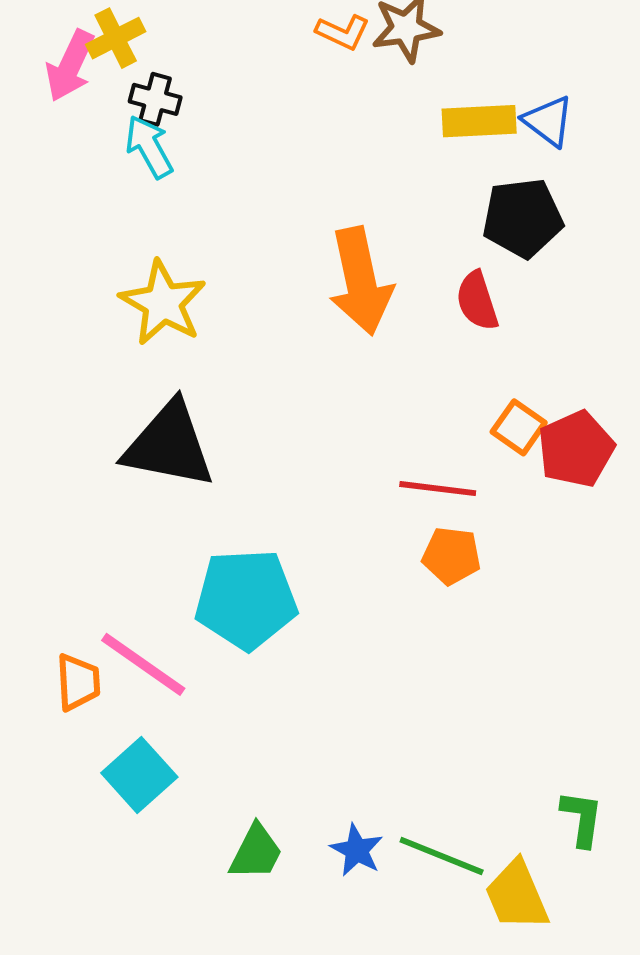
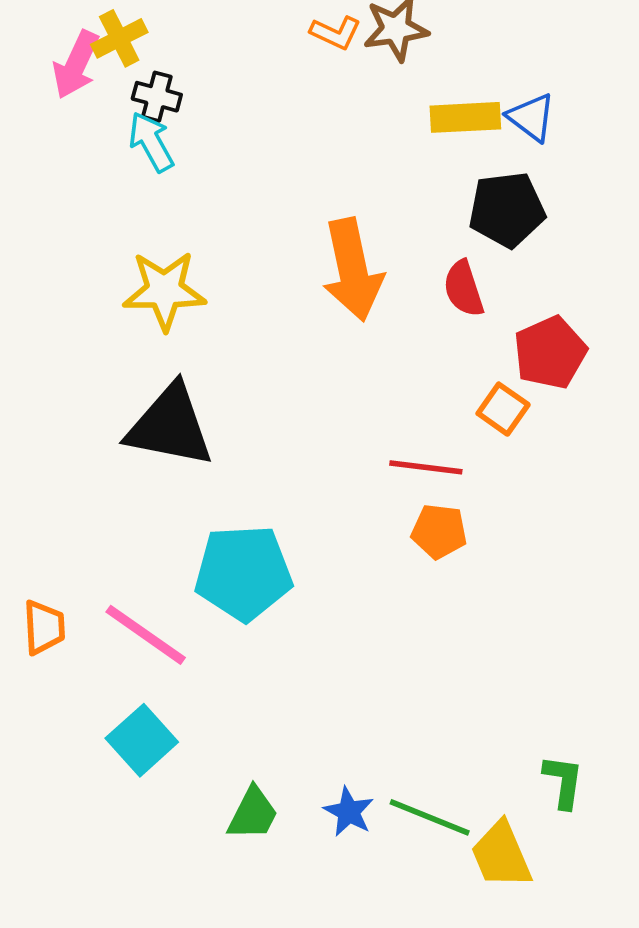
yellow star: (163, 303) -> (164, 290), turned -30
red pentagon: (576, 449) -> (550, 353), moved
orange trapezoid: (78, 682) -> (44, 627), moved

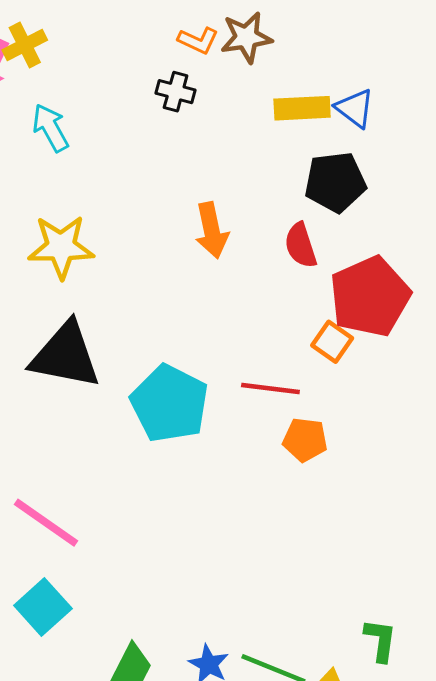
black cross: (157, 97) -> (176, 92), moved
orange arrow: (353, 270) -> (212, 230), size x0.7
red pentagon: (550, 353) -> (370, 297), size x1.4
orange pentagon: (439, 531) -> (305, 440), moved
cyan pentagon: (243, 573) -> (169, 404), moved, turned 30

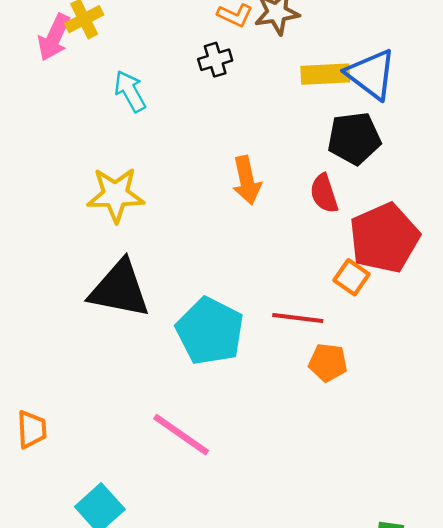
black cross: (176, 92) -> (215, 60), turned -32
blue triangle: (355, 108) -> (371, 74), size x1.5
cyan arrow: (50, 128) -> (130, 91), moved
pink line: (46, 523) -> (181, 435), moved

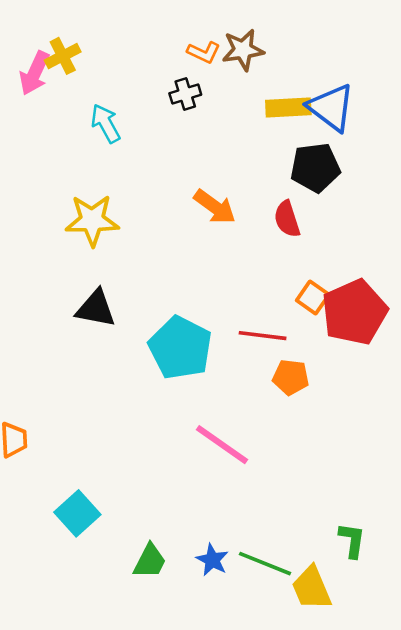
orange arrow: (247, 180) -> (215, 207), turned -42
red pentagon: (384, 238) -> (354, 312), moved
black triangle: (120, 289) -> (96, 309), size x0.7
pink line: (181, 435) -> (222, 445), moved

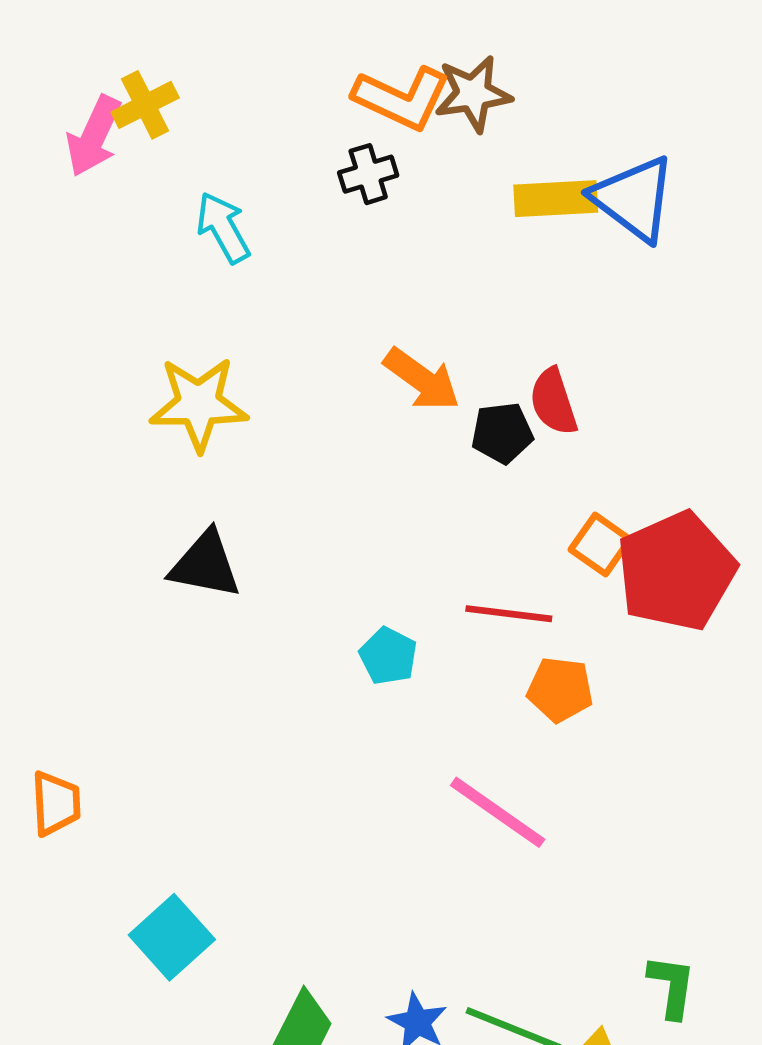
orange L-shape: (204, 52) -> (402, 98), size x1.6
black pentagon: (315, 168) -> (502, 433), moved, size x0.7
cyan pentagon: (180, 348) -> (388, 656), moved, size x0.5
pink line: (222, 445) -> (498, 812), moved

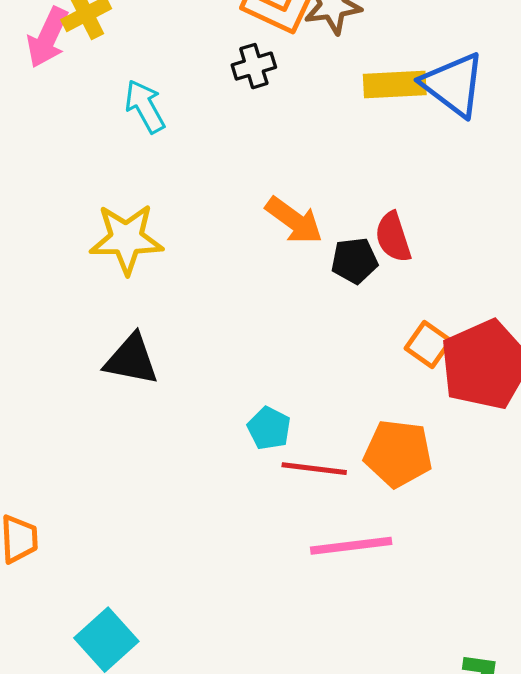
red line: (509, 614) -> (314, 469), moved
orange pentagon: (560, 690) -> (398, 453), size x1.4
pink line: (498, 812) -> (351, 546), turned -42

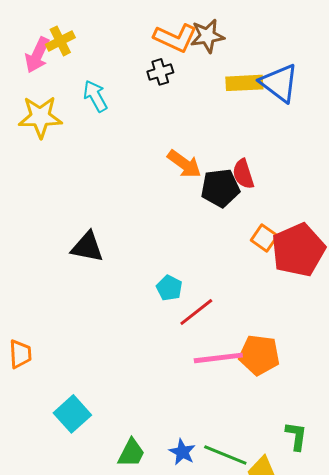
yellow star: (126, 239) -> (40, 117), moved
black pentagon: (354, 261) -> (220, 188), size x1.4
orange pentagon: (398, 453) -> (259, 355), moved
red line: (314, 469) -> (196, 312), turned -45

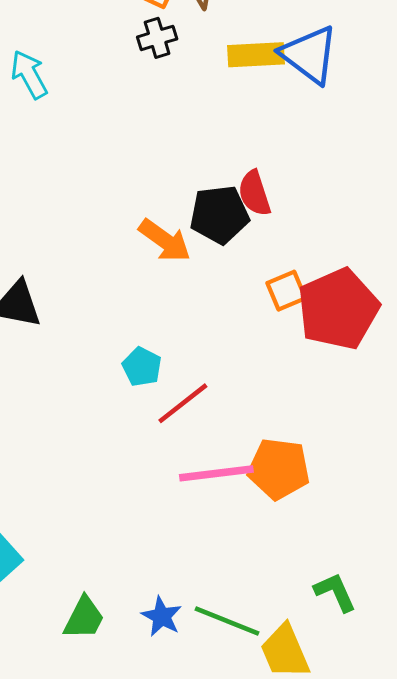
black cross: (160, 72) -> (157, 38), moved
orange arrow: (184, 164) -> (165, 240), moved
orange square: (264, 238) -> (286, 291), turned 32
green L-shape: (296, 436) -> (335, 592), turned -32

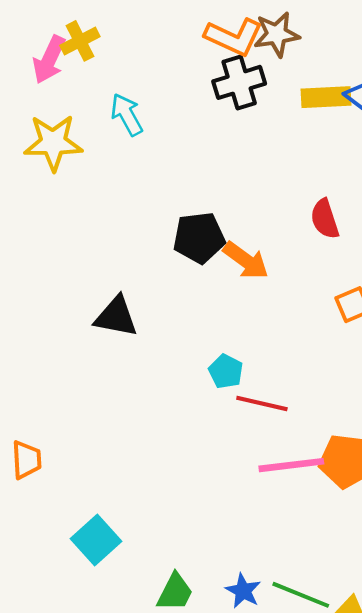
black cross: (157, 38) -> (239, 82), size x1.5
black pentagon: (219, 215) -> (199, 238), moved
red line: (183, 403) -> (262, 404), turned 51

